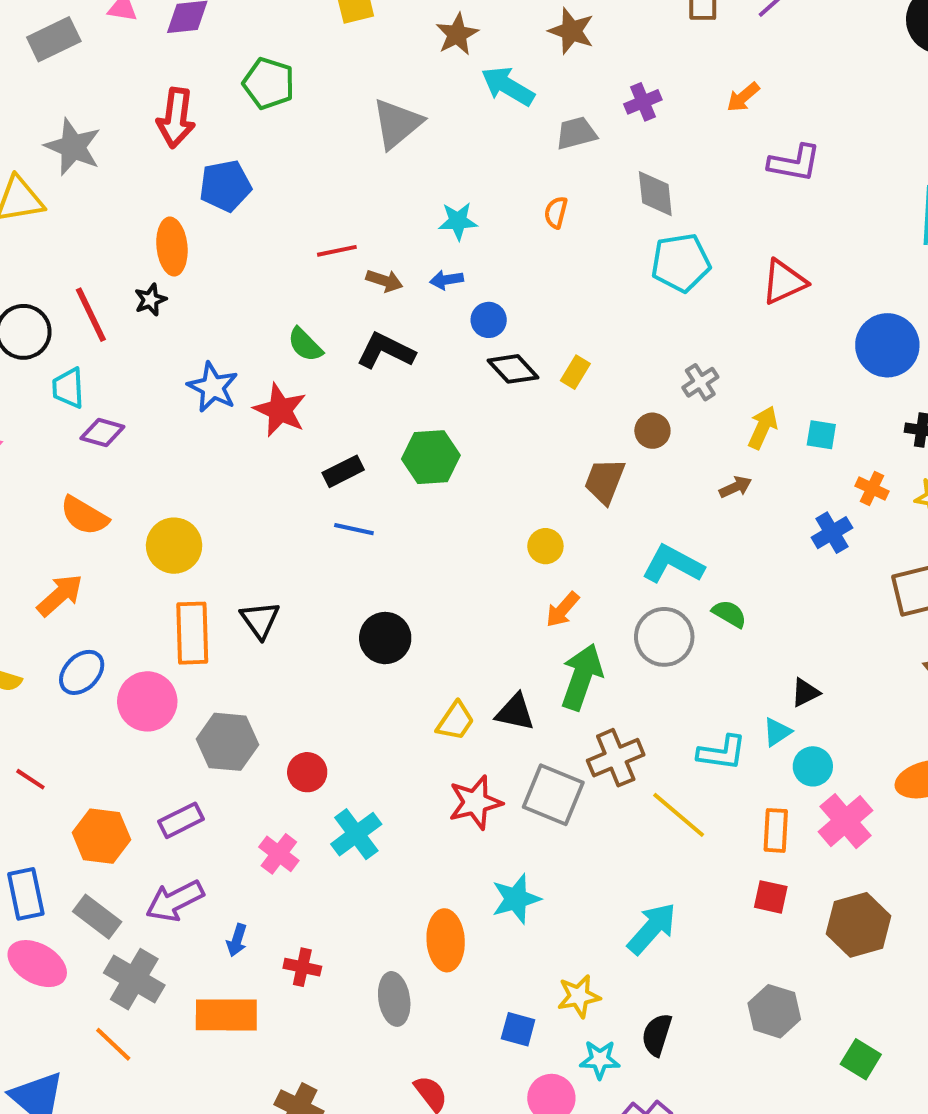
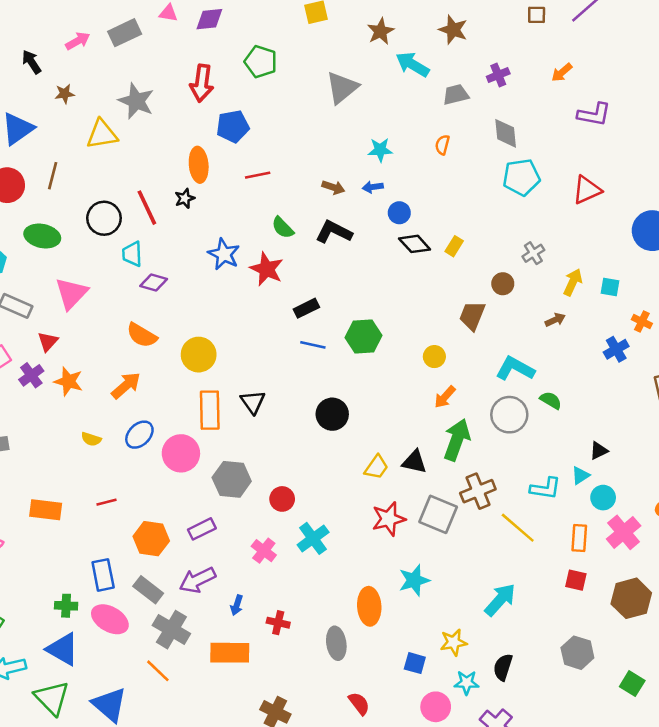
red line: (337, 251) -> (258, 175), moved
green hexagon: (431, 457) -> (363, 336), moved
red line: (30, 779) -> (106, 502), turned -48

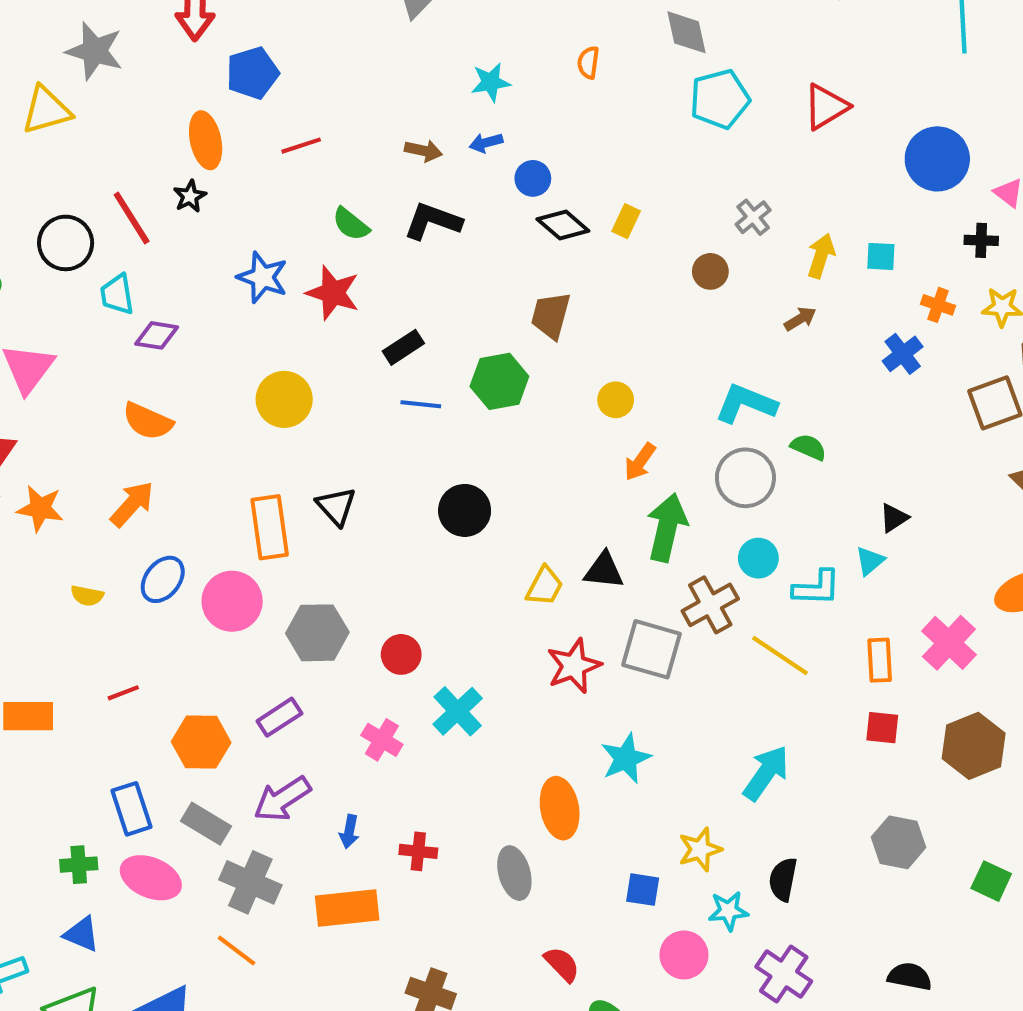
brown trapezoid: (472, 316) -> (551, 316), moved
yellow circle: (199, 355) -> (284, 399), moved
cyan circle: (603, 498) -> (758, 558), moved
blue triangle: (63, 649) -> (82, 934), size x0.7

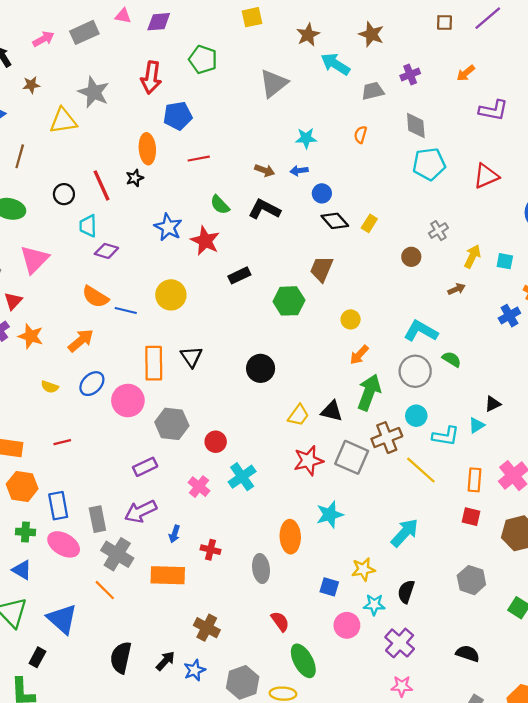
black circle: (66, 243) -> (64, 194), size x0.7
blue line: (421, 404) -> (126, 310), moved
orange hexagon: (201, 742) -> (22, 486), moved
gray rectangle: (206, 824) -> (97, 519), turned 40

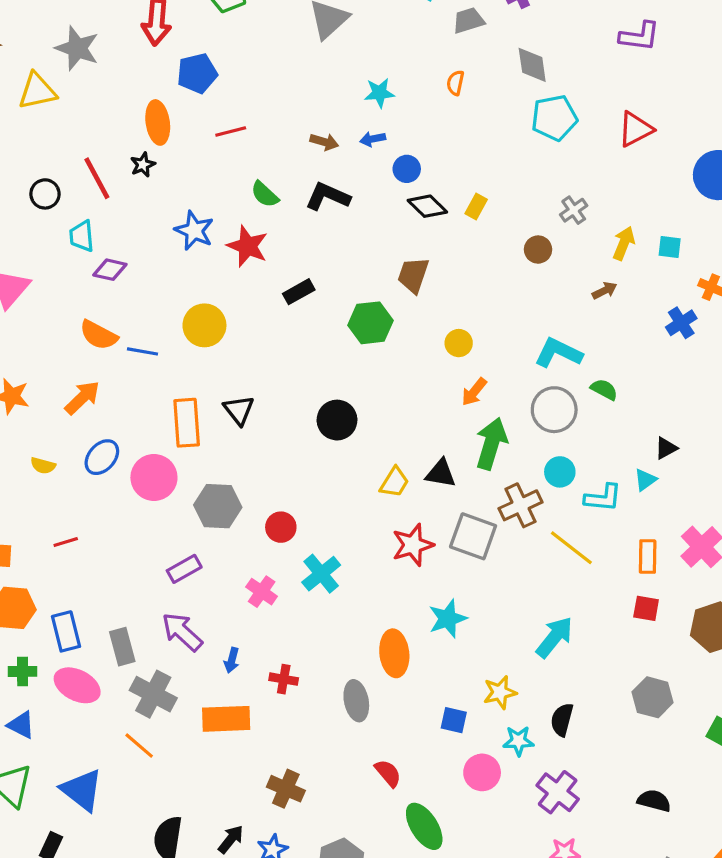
purple arrow: (141, 511) -> (182, 632), turned 72

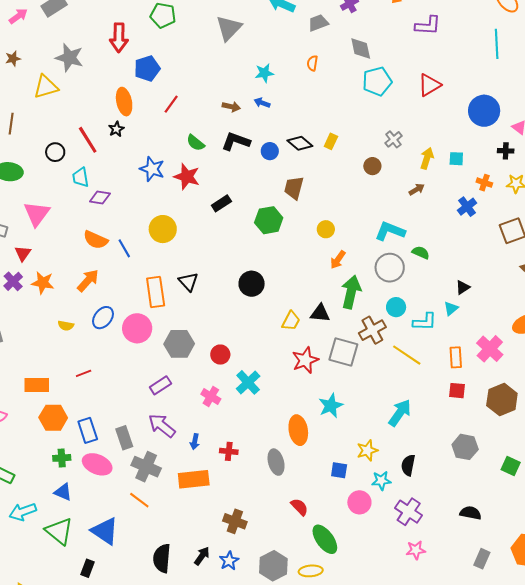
red line: (231, 132) -> (171, 104), turned -36
blue arrow: (373, 139) -> (262, 103), turned 35
blue circle: (407, 169) -> (270, 151), moved
blue line: (142, 351) -> (124, 248), turned 54

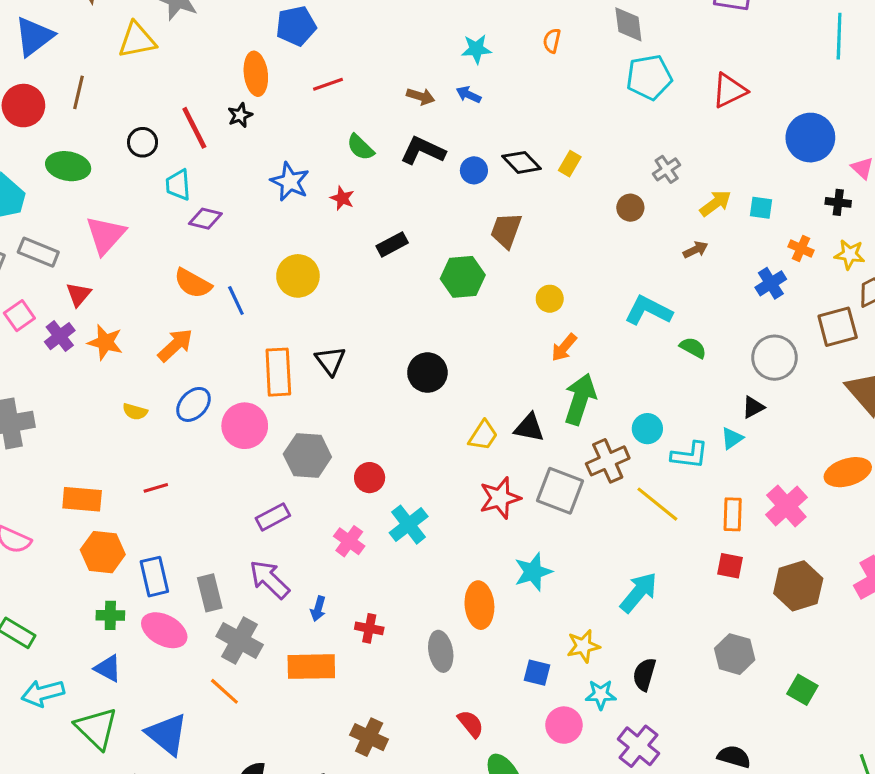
red line: (171, 104) -> (328, 84), turned 30
yellow arrow: (427, 158) -> (716, 203), turned 30
red star: (187, 177) -> (342, 198), size x0.6
gray circle: (390, 268) -> (774, 358), moved

